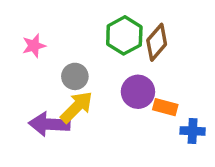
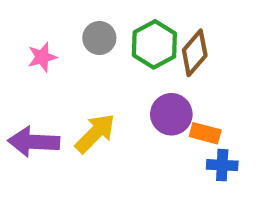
gray circle: (75, 76) -> (99, 38), moved
purple arrow: (49, 124) -> (34, 142), moved
blue cross: (193, 131) -> (222, 165), moved

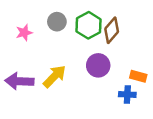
orange rectangle: (205, 133) -> (138, 76), moved

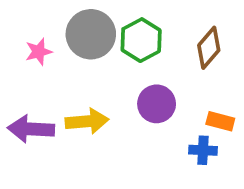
gray circle: (57, 22) -> (91, 34), size x1.6
brown diamond: (112, 30) -> (209, 48), moved
yellow arrow: (54, 76) -> (87, 121), turned 40

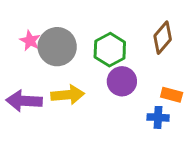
gray circle: (91, 34) -> (57, 47), moved
green hexagon: (141, 40) -> (110, 50), moved
pink star: (39, 52) -> (30, 41), turned -30

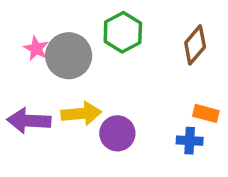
green hexagon: (110, 50) -> (123, 32), moved
purple circle: (122, 81) -> (117, 133), moved

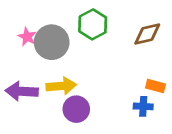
brown diamond: (195, 45) -> (147, 34), turned 36
purple circle: (117, 133) -> (76, 109), moved

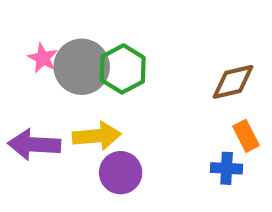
green hexagon: (93, 24) -> (123, 69), moved
brown diamond: (147, 34) -> (233, 82), moved
orange rectangle: (155, 86) -> (246, 136), turned 48

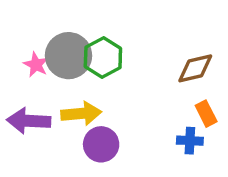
pink star: (43, 58) -> (36, 65), moved

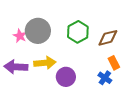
green hexagon: (103, 57) -> (78, 32), moved
blue cross: (190, 141) -> (105, 78), turned 32
purple circle: (101, 144) -> (66, 77), moved

